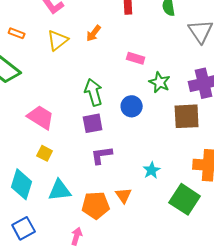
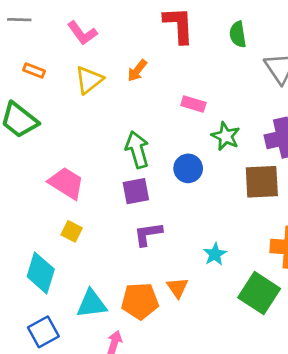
cyan triangle: (60, 190) -> (92, 304), moved

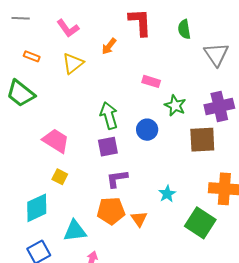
orange arrow: (137, 71) -> (109, 46), moved
cyan diamond: (41, 273) -> (37, 208), turned 48
orange pentagon: (140, 301) -> (111, 211), moved

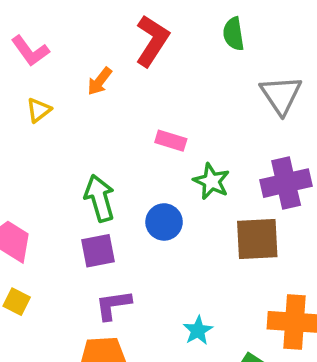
red L-shape: (140, 22) -> (152, 41), turned 36
green semicircle: (184, 29) -> (234, 34), moved
yellow triangle: (73, 63) -> (39, 110), size x0.7

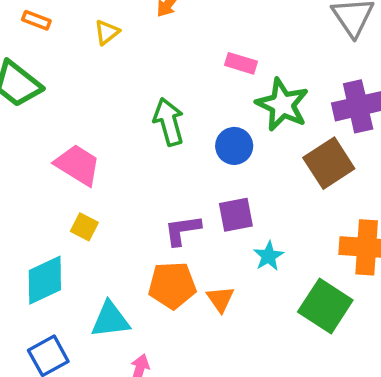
green star: (211, 181) -> (282, 105), size x1.4
brown square: (257, 239) -> (329, 163), turned -30
purple square: (98, 251) -> (236, 215), moved

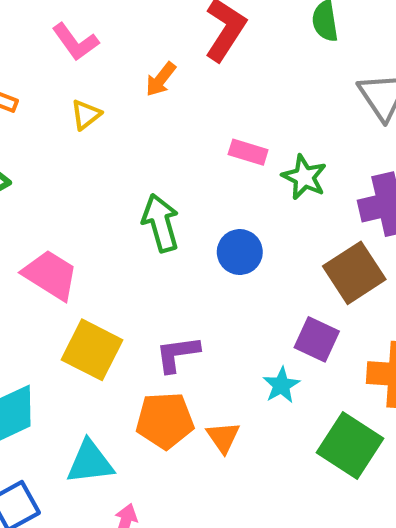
green star: (282, 105) -> (304, 177), moved, size x0.7
purple square: (236, 215) -> (317, 339), moved, turned 36
yellow square: (84, 227) -> (92, 350), moved, size x1.8

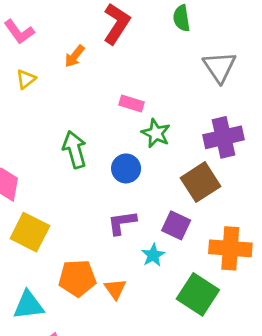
green star: (304, 177) -> (156, 133), moved
purple L-shape: (177, 354) -> (122, 223), moved

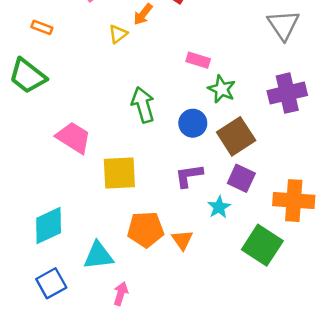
yellow triangle: (26, 79) -> (118, 34), moved
brown square: (201, 182) -> (236, 136), moved
yellow square: (30, 232) -> (119, 173), moved, turned -30

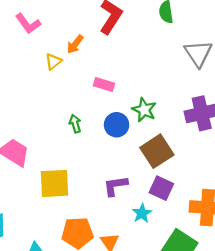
pink rectangle: (198, 60) -> (104, 85), moved
green arrow: (143, 105) -> (75, 124), size x0.6
blue circle: (193, 123) -> (117, 125), moved

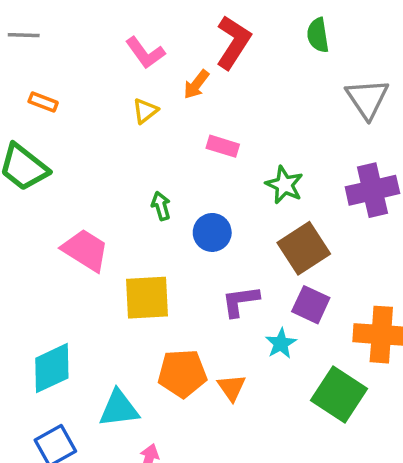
pink L-shape: (28, 24) -> (145, 53), moved
orange arrow: (75, 44) -> (196, 84), moved
green arrow: (75, 124) -> (161, 206), moved
blue circle: (117, 125) -> (212, 232), moved

